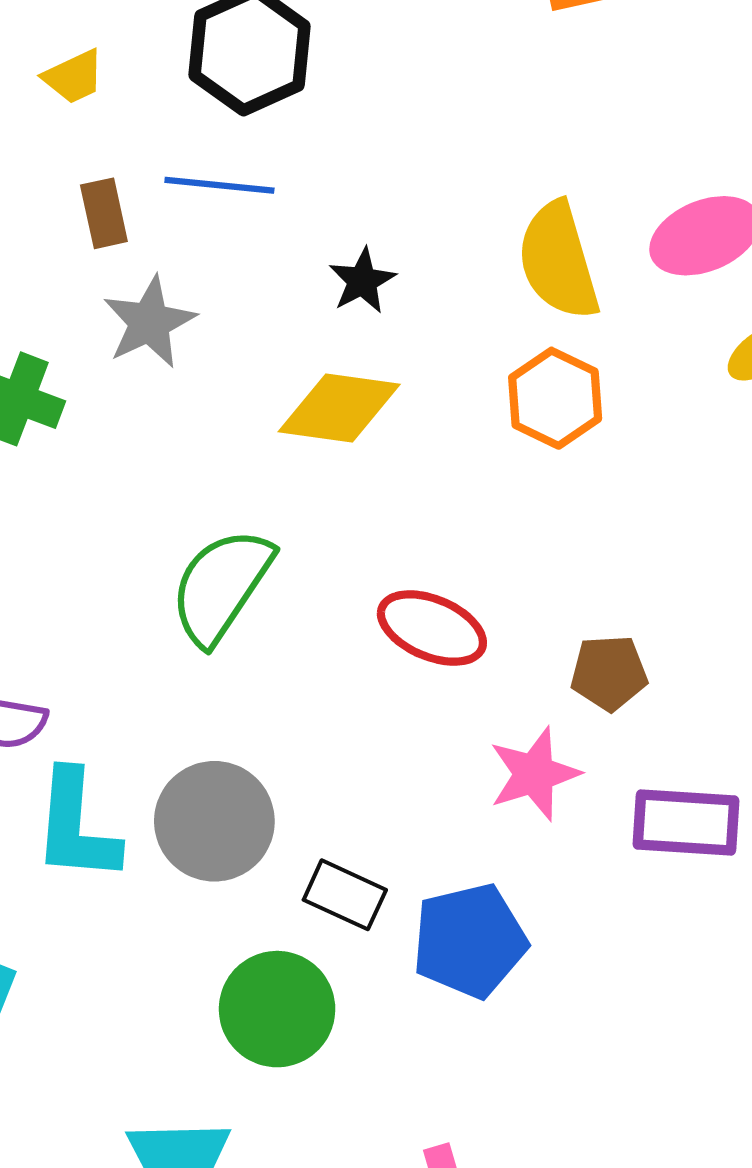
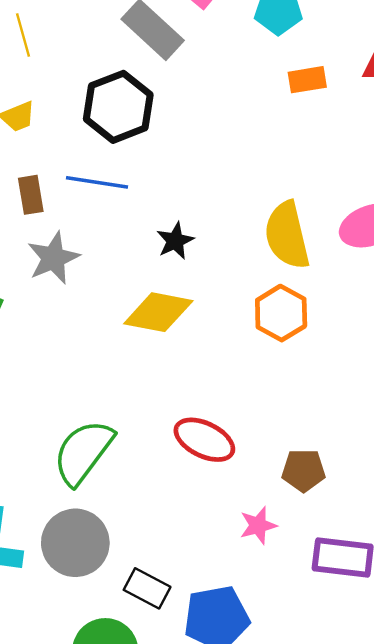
green semicircle: (221, 586) -> (83, 452), moved
pink star: (534, 774) -> (258, 525), size x0.7

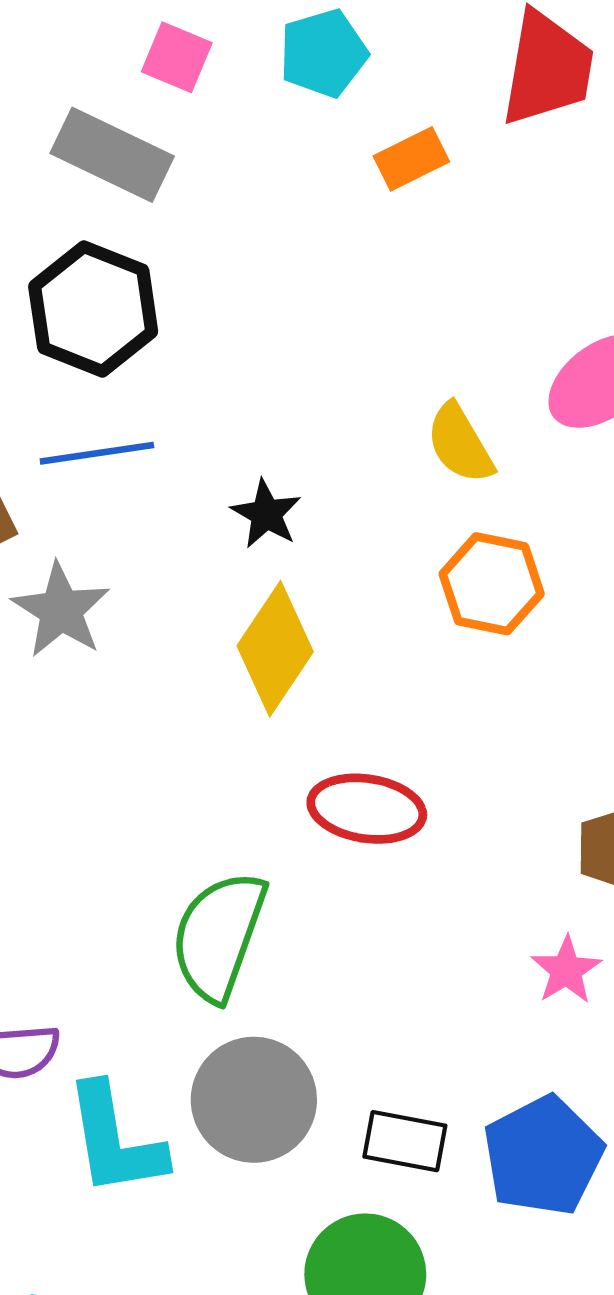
yellow semicircle: (287, 235) -> (460, 444), size x0.7
yellow diamond: (158, 312) -> (275, 649), turned -50
red ellipse: (204, 440) -> (367, 809), moved

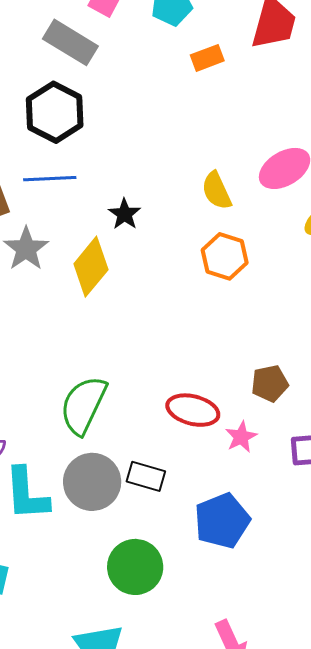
yellow diamond: (275, 649) -> (91, 267), moved
red ellipse: (367, 809) -> (193, 410), moved
black rectangle: (405, 1141) -> (146, 476), moved

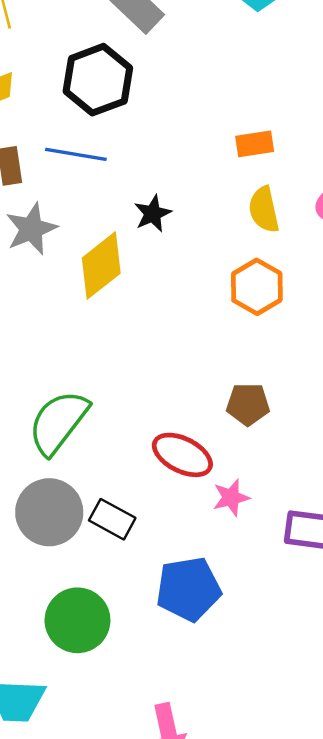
orange rectangle: (207, 58) -> (255, 144), moved
brown pentagon: (270, 383) -> (248, 404), moved

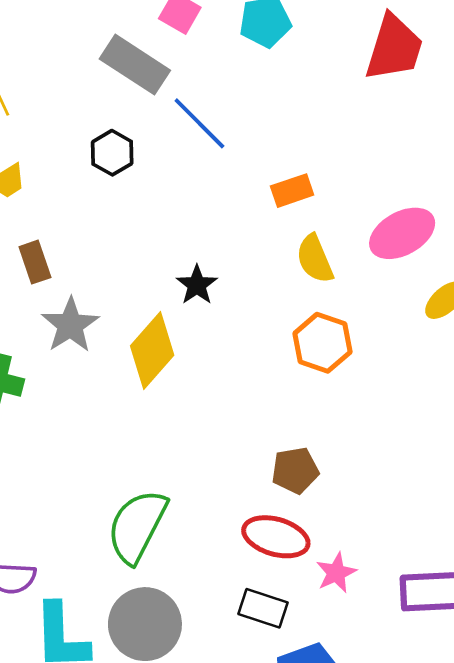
black hexagon: (98, 80) -> (112, 153), size x0.6
blue line: (76, 154) -> (199, 123), moved, turned 46
brown pentagon: (248, 404) -> (295, 470), moved
black rectangle: (112, 519) -> (263, 608), moved

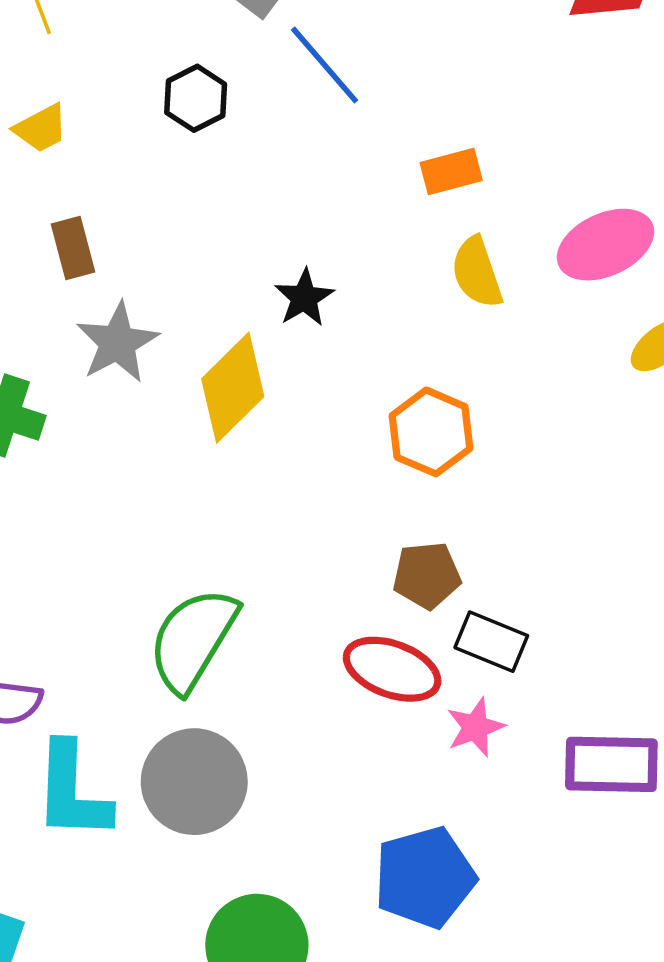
orange hexagon: (322, 343) -> (431, 432), moved
black rectangle: (263, 608) -> (491, 642), moved

